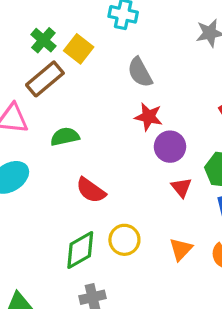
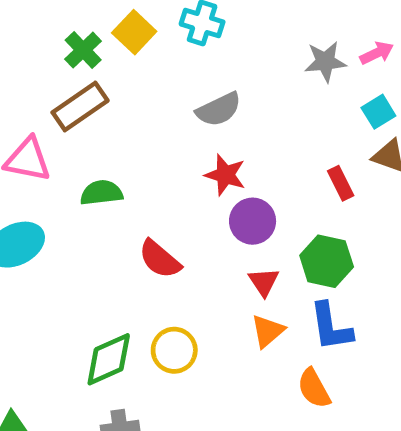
yellow square: (79, 49) -> (134, 32), moved
gray semicircle: (140, 72) -> (219, 109), turned -92
red semicircle: (91, 190) -> (160, 259), moved
orange triangle: (181, 249) -> (268, 331), moved

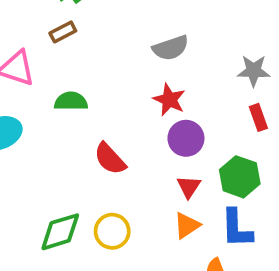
gray star: (325, 62) -> (254, 71), moved
brown rectangle: (80, 106) -> (63, 32), size x0.6

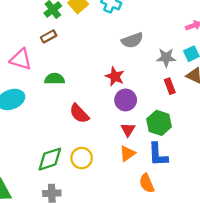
gray semicircle: (171, 48) -> (132, 40), moved

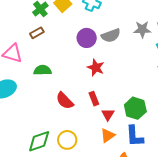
gray star: (166, 58) -> (142, 29), moved
red rectangle: (170, 86) -> (94, 99), moved
purple circle: (126, 100) -> (87, 38), moved

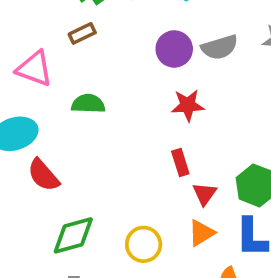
red star: (96, 68) -> (188, 105), turned -30
red semicircle: (65, 101) -> (43, 175), moved
yellow circle: (67, 140) -> (144, 244), moved

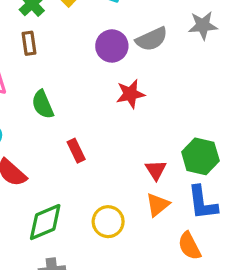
brown rectangle: (82, 33) -> (29, 43), turned -65
green semicircle: (88, 104) -> (43, 104), turned -108
red rectangle: (180, 163) -> (76, 151), moved

